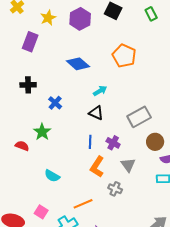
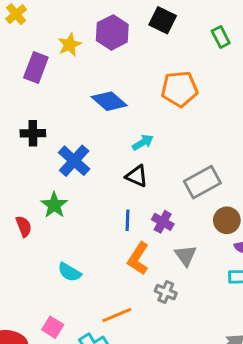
green rectangle: (151, 14) -> (221, 37), moved
yellow star: (48, 18) -> (70, 45), moved
orange pentagon: (124, 56) -> (179, 89), turned -30
blue cross: (55, 103) -> (74, 161), size x1.5
red semicircle: (22, 146) -> (24, 226), turned 48

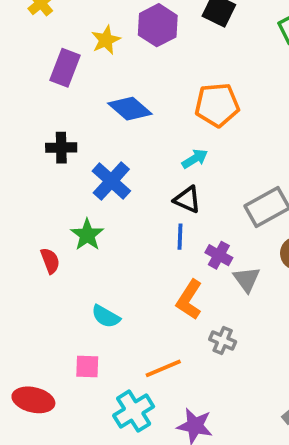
orange pentagon: (179, 89) -> (217, 105), moved
blue diamond: (109, 101) -> (130, 109), moved
blue line: (128, 220) -> (180, 237), moved
gray triangle: (186, 255) -> (247, 279), moved
pink square: (53, 327) -> (87, 366), moved, turned -30

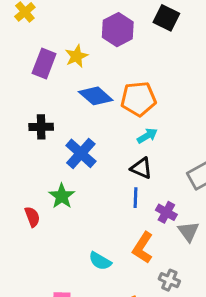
yellow star: (106, 40) -> (76, 56), moved
orange pentagon: (217, 105) -> (138, 99), moved
cyan semicircle: (106, 316) -> (100, 261), moved

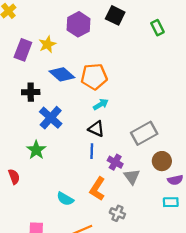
black cross: (41, 127) -> (31, 92), moved
red semicircle: (32, 217) -> (14, 177), moved

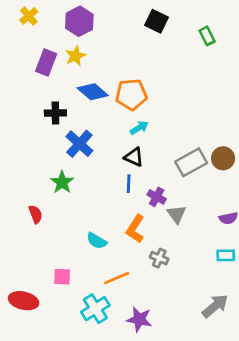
purple hexagon: (78, 24) -> (79, 21), moved
brown circle: (162, 161) -> (223, 158), moved
cyan rectangle: (171, 202) -> (226, 255), moved

